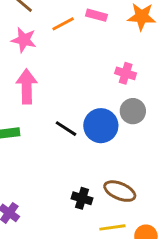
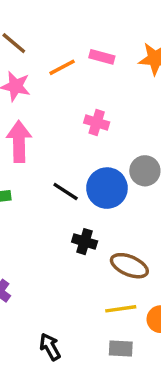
pink cross: (126, 73) -> (97, 122), moved
black cross: (82, 198) -> (85, 242), moved

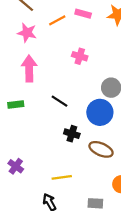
blue circle: (107, 188) -> (100, 112), moved
yellow line: (121, 309) -> (62, 177), moved

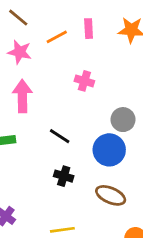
pink rectangle: (83, 14) -> (89, 29), turned 72
black cross: (72, 134) -> (64, 176), moved

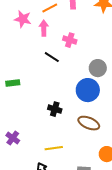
pink arrow: (22, 96) -> (44, 28), moved, size x0.7
black line: (60, 136) -> (52, 57), moved

